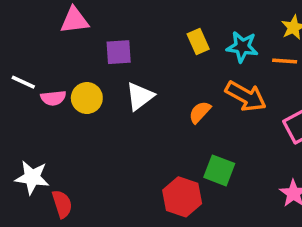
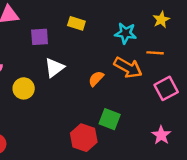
yellow rectangle: (198, 42) -> (76, 23), moved, turned -49
orange line: (285, 61) -> (155, 53), moved
yellow circle: (87, 98) -> (24, 88), moved

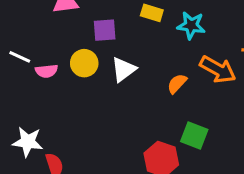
cyan star: (126, 33) -> (191, 25), moved
yellow circle: (24, 88) -> (84, 63), moved

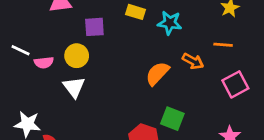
white triangle: (124, 69) -> (74, 87), moved, turned -30
orange arrow: (218, 69) -> (193, 61), size x0.7
orange semicircle: (177, 84) -> (157, 73), size x1.4

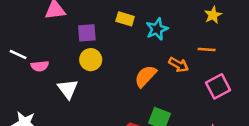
cyan star: (170, 23) -> (157, 29), turned -30
yellow circle: (77, 56) -> (91, 60), moved

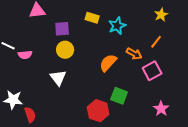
orange line: (207, 49) -> (156, 42), turned -56
pink square: (218, 86) -> (152, 71), moved
white triangle: (68, 89) -> (58, 78), moved

